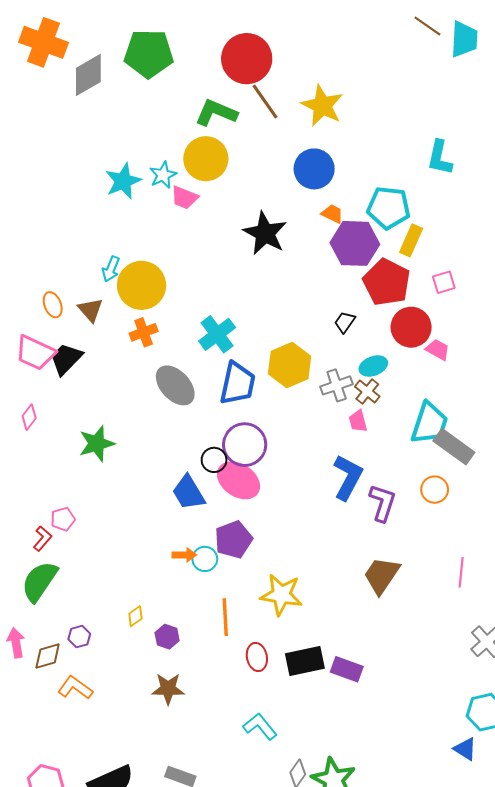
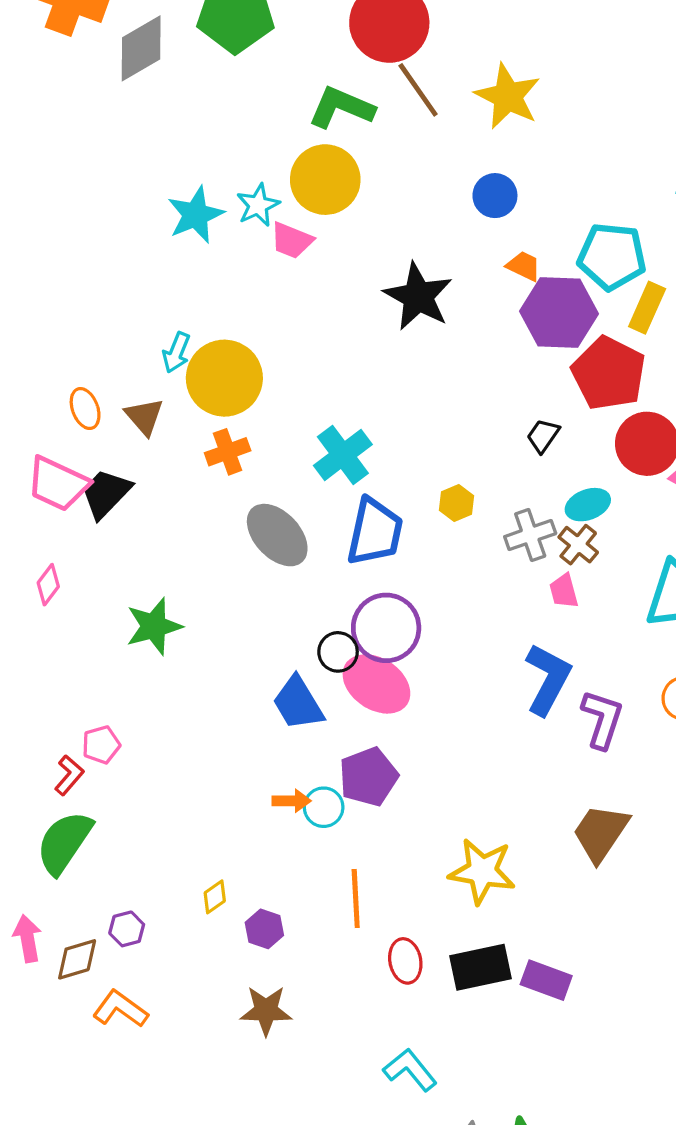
blue circle: (314, 169) -> (495, 196), size x0.7
yellow hexagon: (290, 365) -> (457, 503), size x0.5
yellow star: (281, 595) -> (482, 871), moved

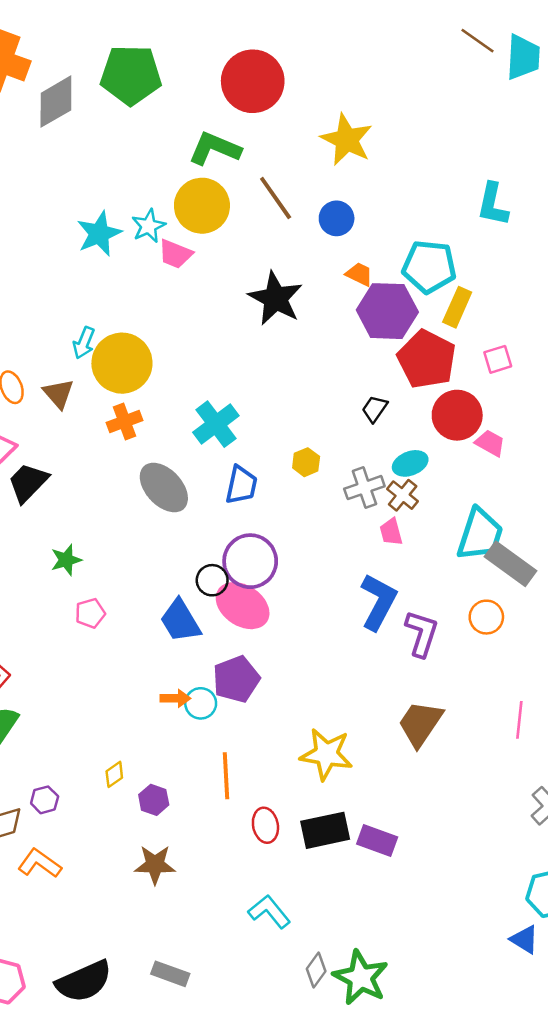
brown line: (418, 90) -> (276, 198), moved
black trapezoid: (106, 493) -> (28, 482), moved
blue trapezoid: (375, 532) -> (241, 485), size x0.7
green star: (154, 626) -> (66, 560), size x0.7
pink pentagon: (101, 745) -> (90, 613), moved

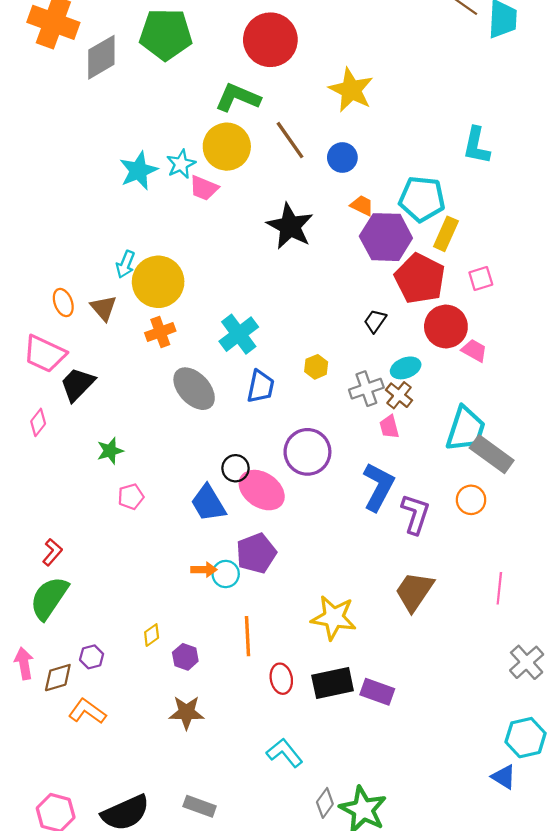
purple circle: (250, 561) -> (307, 452), moved

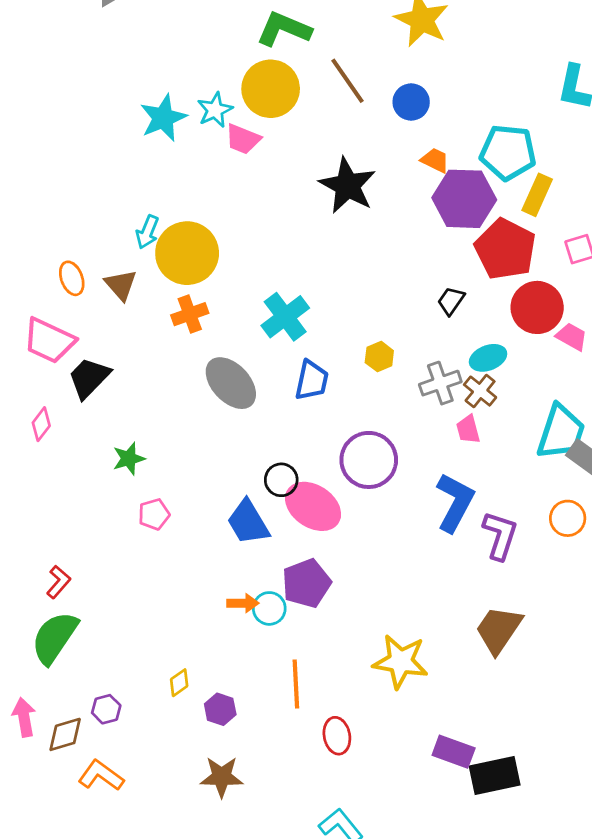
black rectangle: (333, 683) -> (495, 775), moved

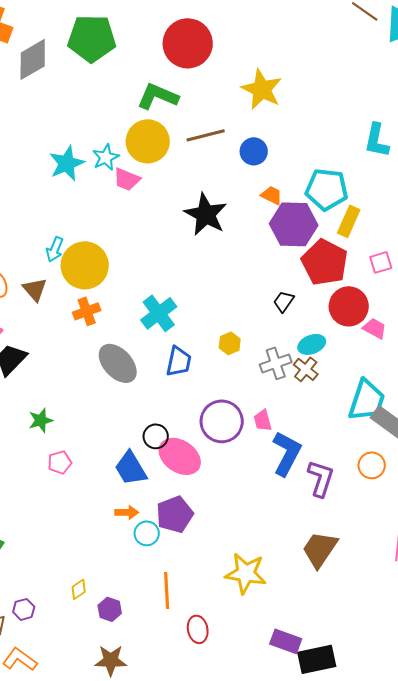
brown line: (348, 81) -> (206, 135), turned -69
pink trapezoid: (468, 429) -> (263, 420), moved
orange arrow: (243, 603) -> (127, 512), moved

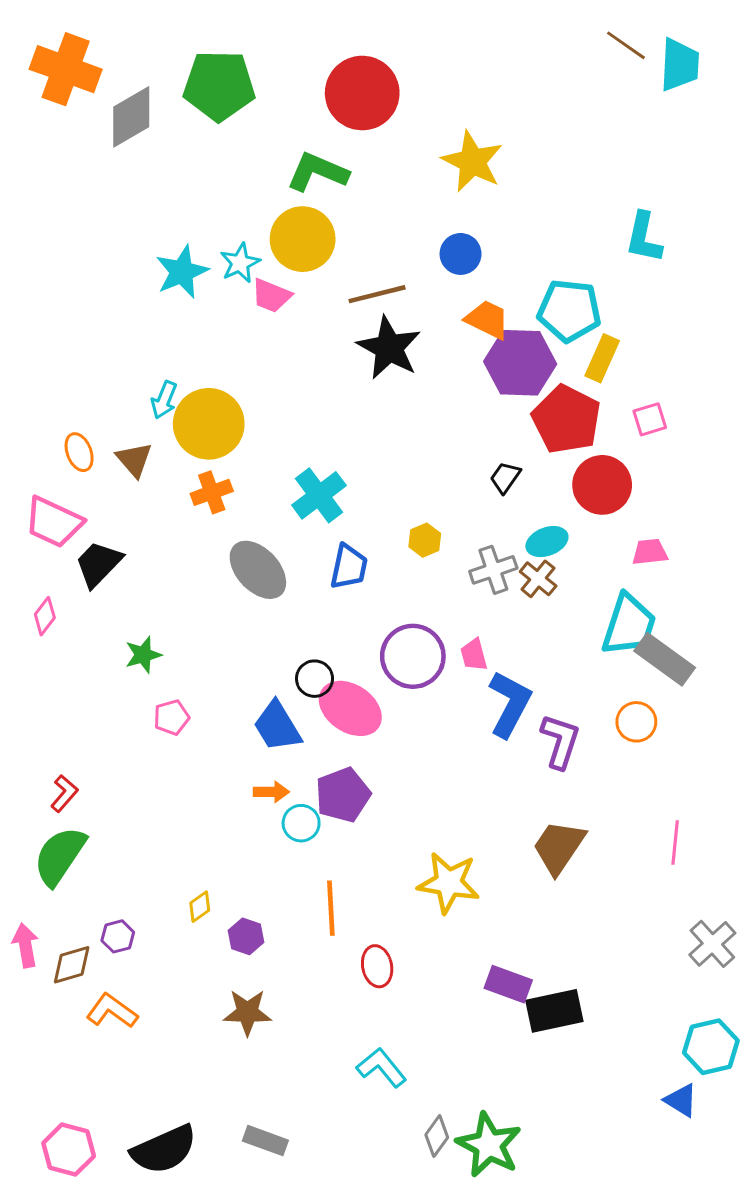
brown line: (206, 135) -> (377, 294), moved
orange trapezoid: (272, 195) -> (487, 320), size x1.4
pink trapezoid: (375, 328) -> (650, 552), moved, turned -35

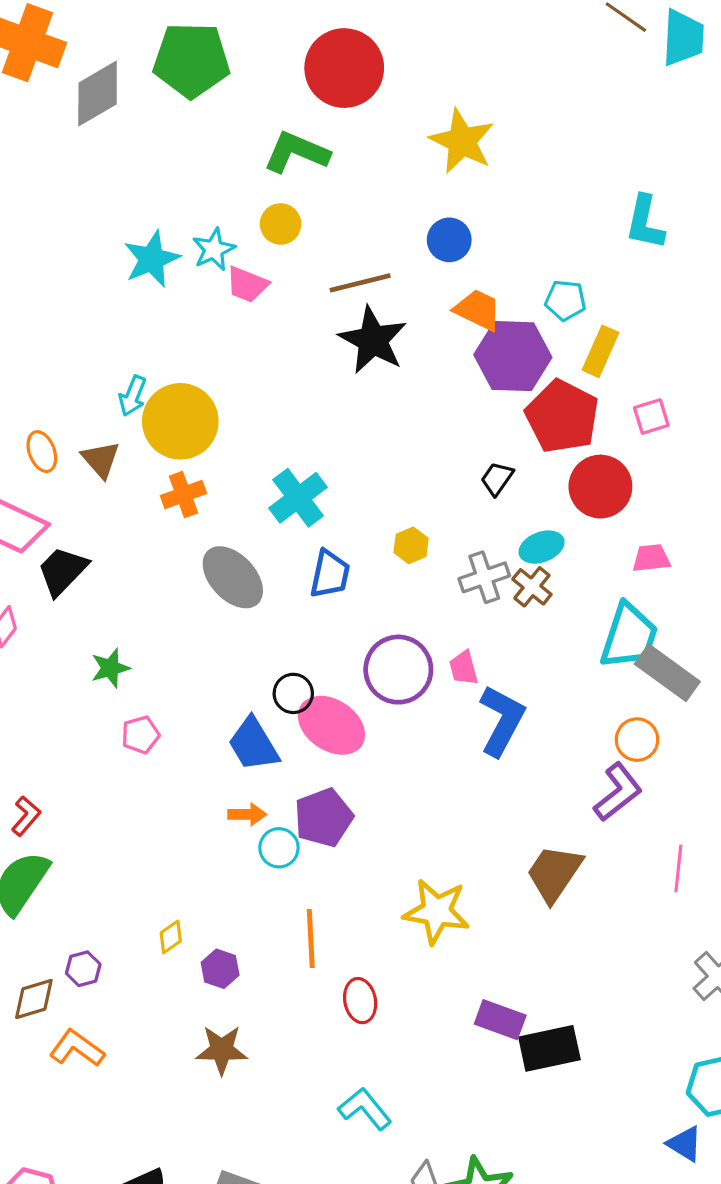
yellow circle: (303, 239) -> (281, 224), size x0.6
cyan pentagon: (569, 311) -> (565, 300), size x0.6
purple L-shape: (560, 741) -> (618, 792), moved, turned 34

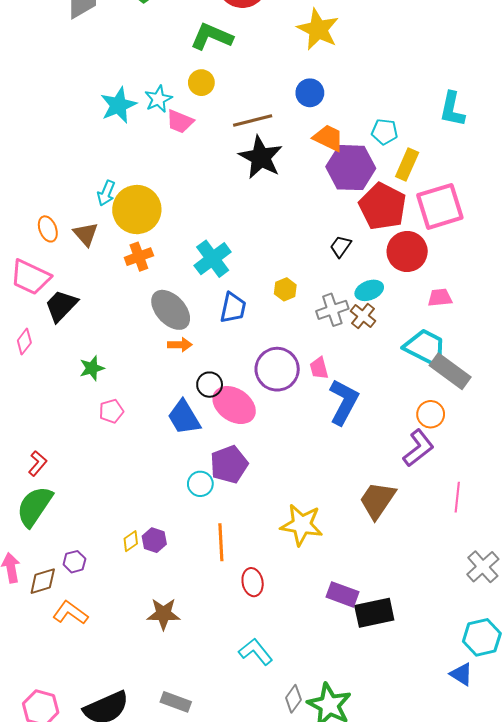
cyan L-shape: (645, 222) -> (452, 109), moved
pink square: (651, 417) -> (440, 206), size x2.0
cyan trapezoid: (629, 636) -> (426, 348), turned -81
orange arrow: (247, 814) -> (180, 345), moved
purple hexagon: (220, 969) -> (154, 540), moved

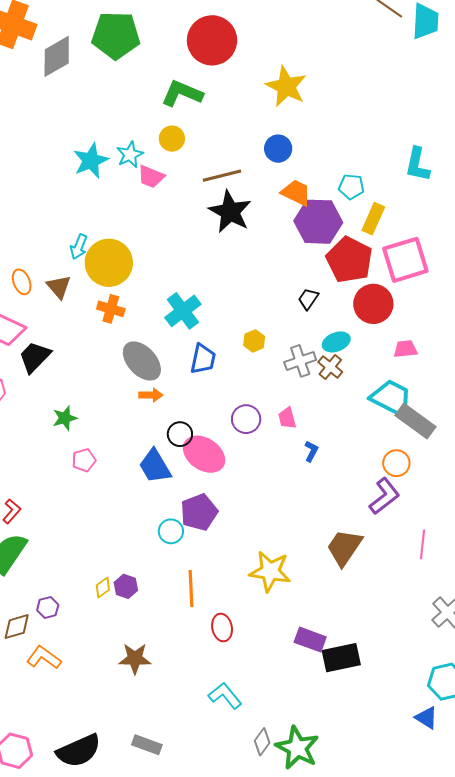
orange cross: (139, 257) -> (111, 309), turned 36
purple circle: (277, 369) -> (246, 419), size x0.7
blue L-shape: (344, 402) -> (311, 451), size x0.5

